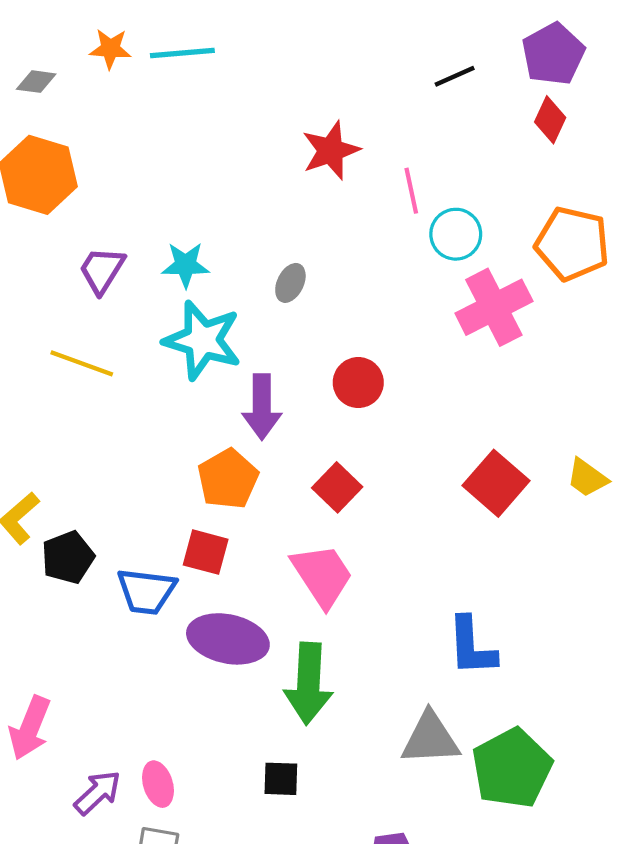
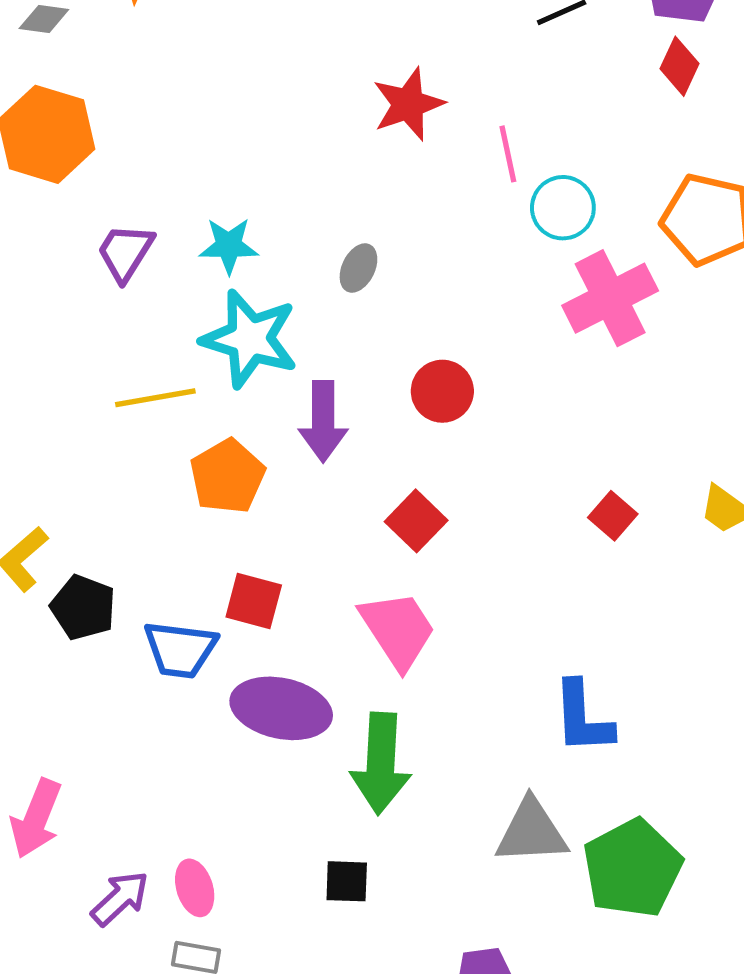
yellow line: (82, 363) -> (155, 398), moved, turned -30
orange pentagon: (228, 479) -> (227, 476), moved
red square: (496, 483) -> (613, 516), size x0.6
black pentagon: (68, 557) -> (83, 607), turned -30

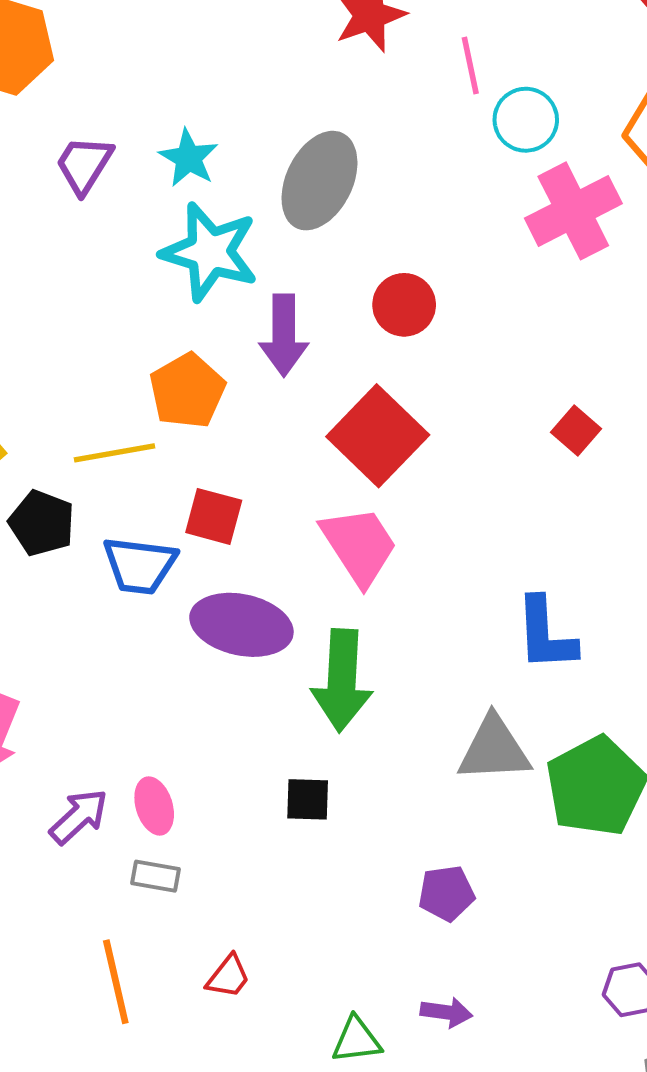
cyan star: (229, 246) -> (189, 158), turned 30
gray ellipse: (358, 268) -> (319, 181), size x2.0
yellow line: (155, 398) -> (115, 453), moved
red square: (416, 521) -> (378, 436), size x1.6

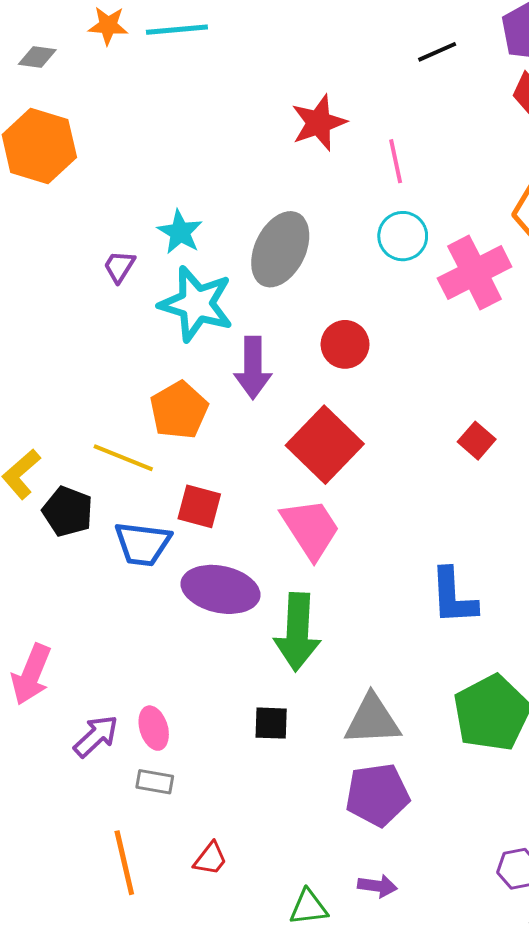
cyan circle: (526, 120) -> (403, 236), moved
purple trapezoid: (84, 165) -> (119, 266), moved, size x0.7
yellow line: (115, 453) -> (123, 458), turned 32
gray triangle: (494, 749) -> (372, 720), moved
purple pentagon: (446, 893) -> (377, 795), size x1.5

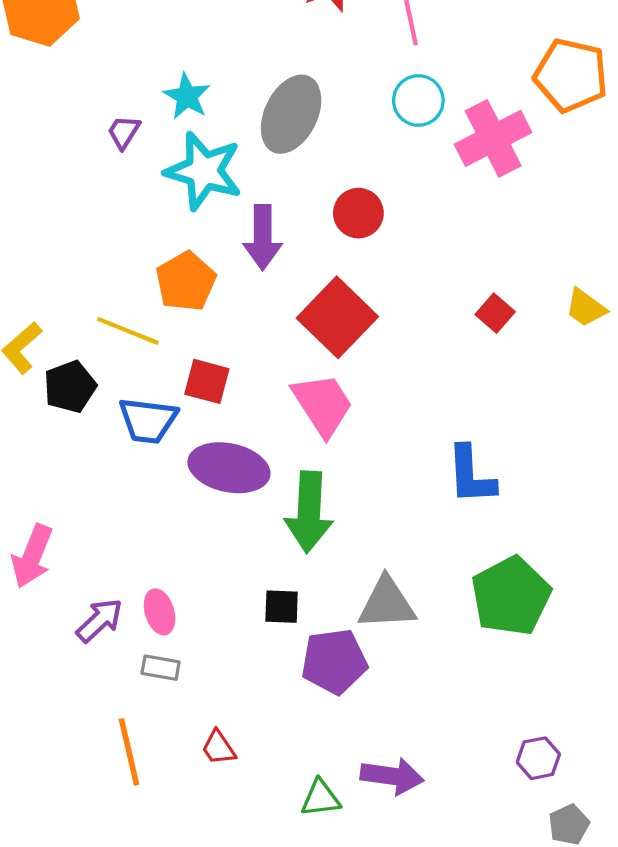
black pentagon: (68, 511) -> (70, 387), turned 30
purple pentagon: (377, 795) -> (334, 661), moved
red trapezoid: (210, 859) -> (218, 748), turned 108
purple arrow: (377, 886) -> (392, 776), size x1.5

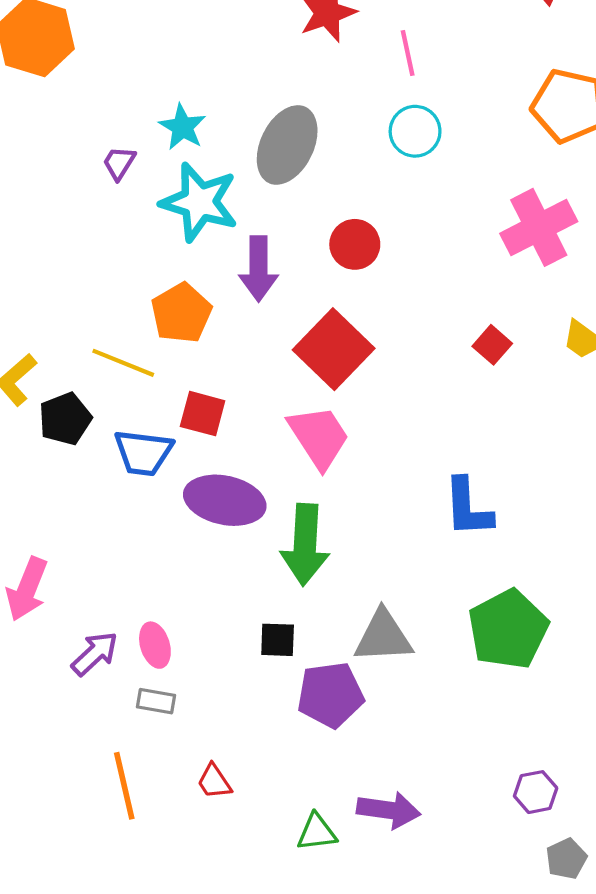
pink cross: (493, 138) -> (539, 227), moved

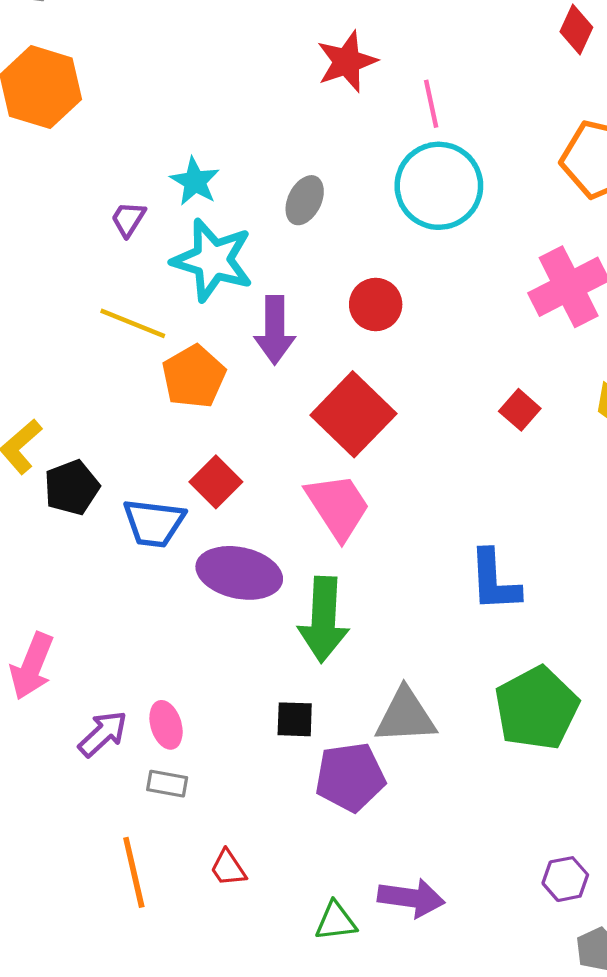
cyan circle: (415, 131) -> (439, 186), size x1.6
gray ellipse: (287, 145) -> (305, 200), size x0.6
yellow line: (123, 363) -> (133, 323), moved
red square: (203, 414) -> (216, 482), turned 30

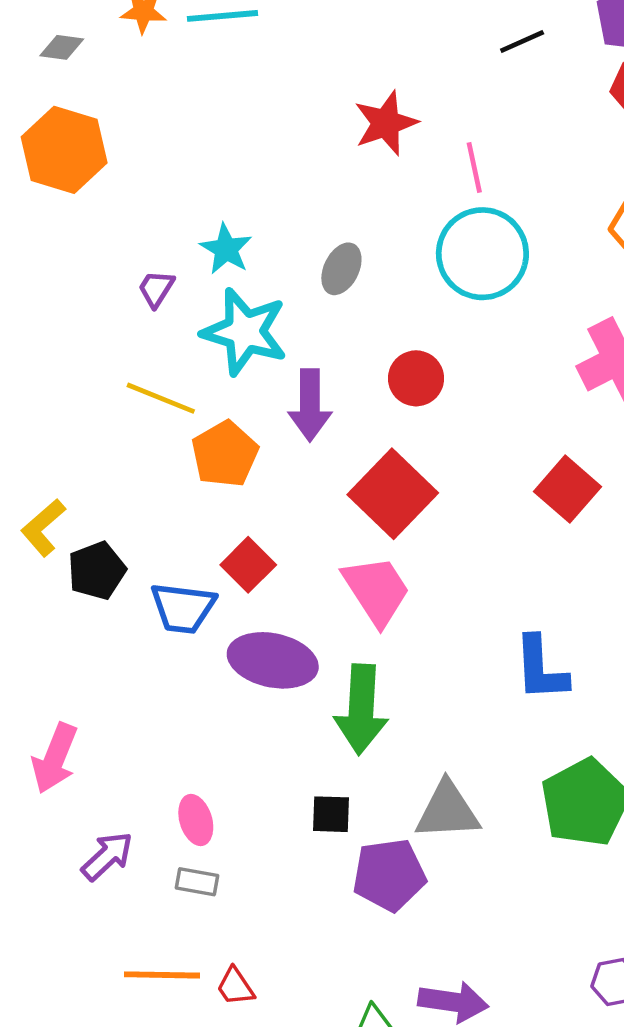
red square: (520, 410) -> (568, 489), size x1.5
purple arrow: (103, 734) -> (107, 856), moved
red trapezoid: (228, 868) -> (235, 987), moved
orange line: (134, 872) -> (162, 975), turned -76

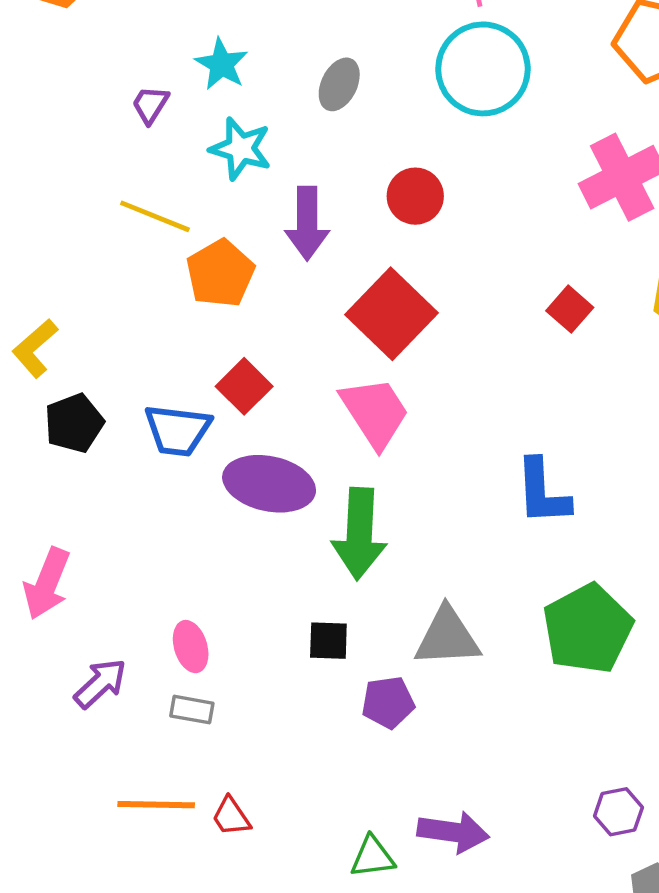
cyan star: (245, 332) -> (241, 149), size x0.7
red square: (568, 489) -> (570, 309), size x0.7
black pentagon: (97, 571) -> (74, 423), moved
purple pentagon: (389, 875) -> (388, 702), size x0.7

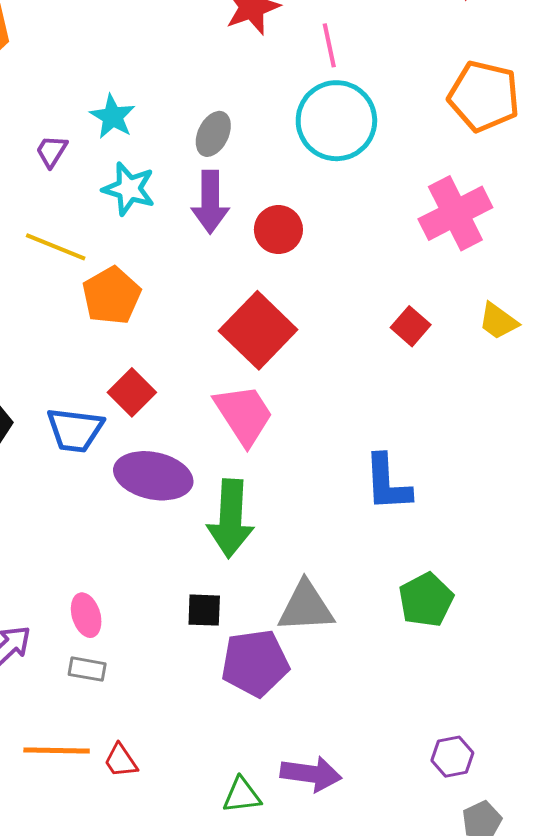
purple arrow: (307, 223) -> (210, 202), moved
green pentagon: (588, 629) -> (426, 600), size x0.7
purple pentagon: (388, 702) -> (255, 663), size x1.5

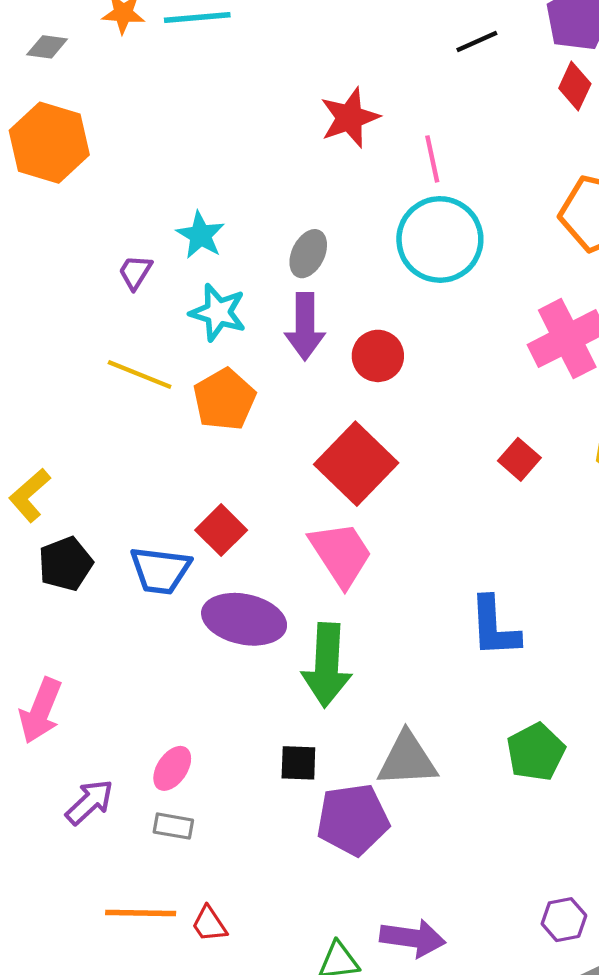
orange pentagon: (112, 296) -> (224, 399), moved
pink ellipse: (86, 615) -> (172, 768), turned 51

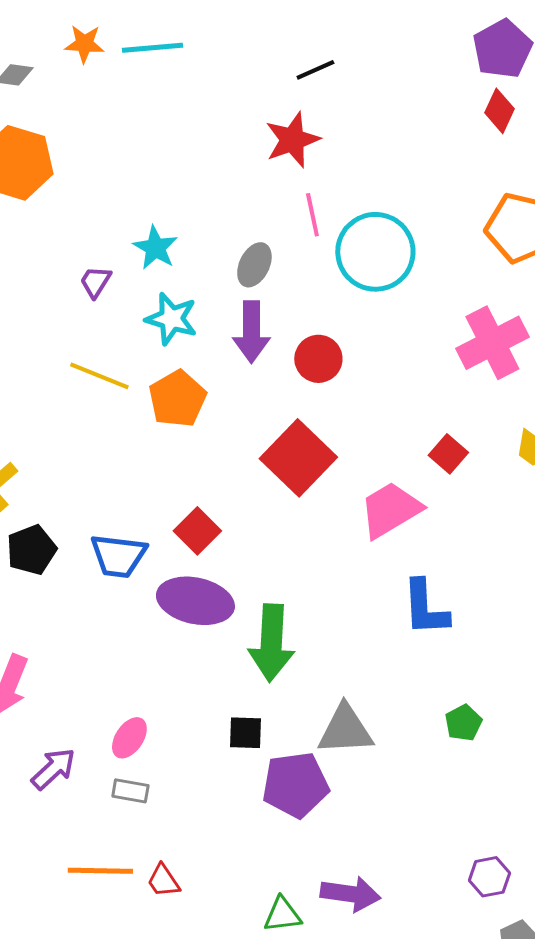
black line: (477, 41) -> (315, 70), moved
pink line: (432, 159) -> (312, 215), moved
red square: (221, 530) -> (197, 531), moved
pink trapezoid: (341, 554) -> (390, 510), moved, turned -88
green pentagon: (536, 752) -> (463, 723), size x0.7

